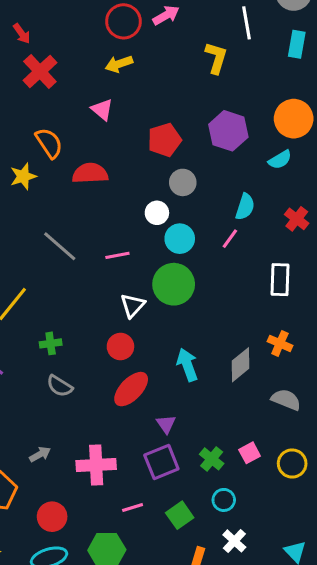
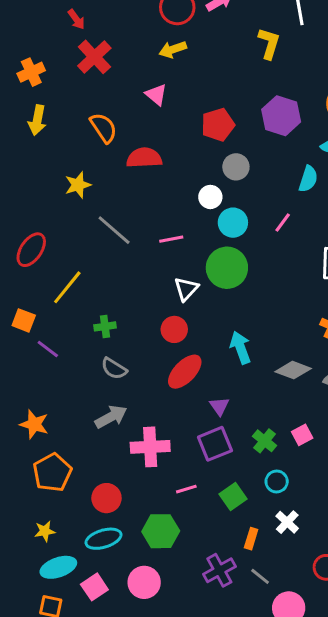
yellow star: (23, 176) -> (78, 185), moved
cyan semicircle: (245, 207) -> (308, 179), moved
gray diamond: (240, 365) -> (293, 370), moved, turned 60
gray arrow: (40, 454) -> (111, 417), moved, size x1.5

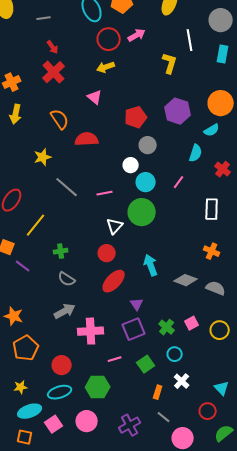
red arrow: (76, 19) -> (53, 47), moved
purple cross: (219, 570) -> (130, 425), moved

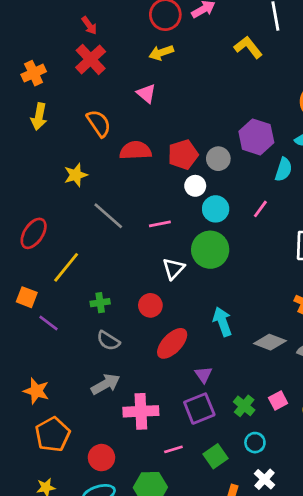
yellow L-shape: (170, 63) -> (248, 47), turned -55
purple hexagon: (178, 111) -> (256, 137), moved
red pentagon: (136, 117) -> (183, 155), moved
red circle: (107, 253) -> (150, 305), moved

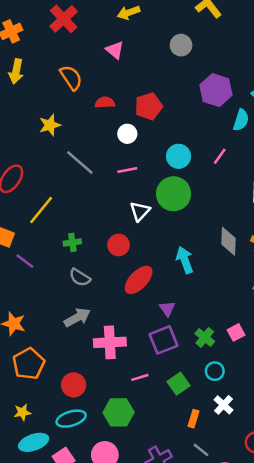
red semicircle: (135, 151) -> (105, 103), size x0.7
gray circle: (218, 159) -> (181, 45), moved
white circle: (195, 186) -> (127, 134), moved
gray diamond: (270, 342) -> (228, 241), moved, turned 72

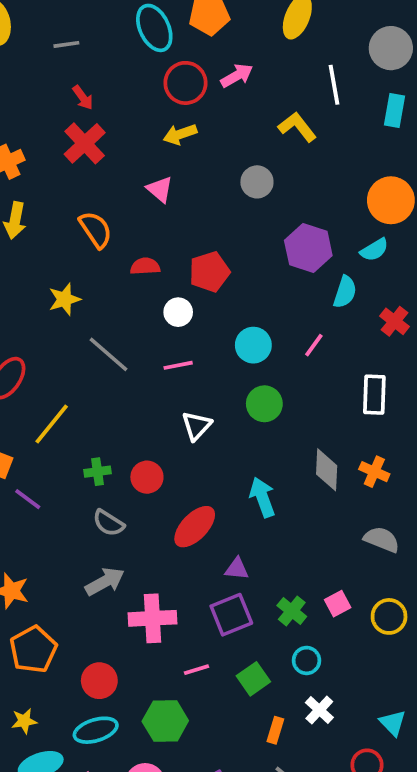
green circle: (174, 194) -> (264, 404), moved, size x0.7
red circle: (119, 245) -> (147, 477), moved
purple triangle: (167, 309) -> (237, 569), turned -49

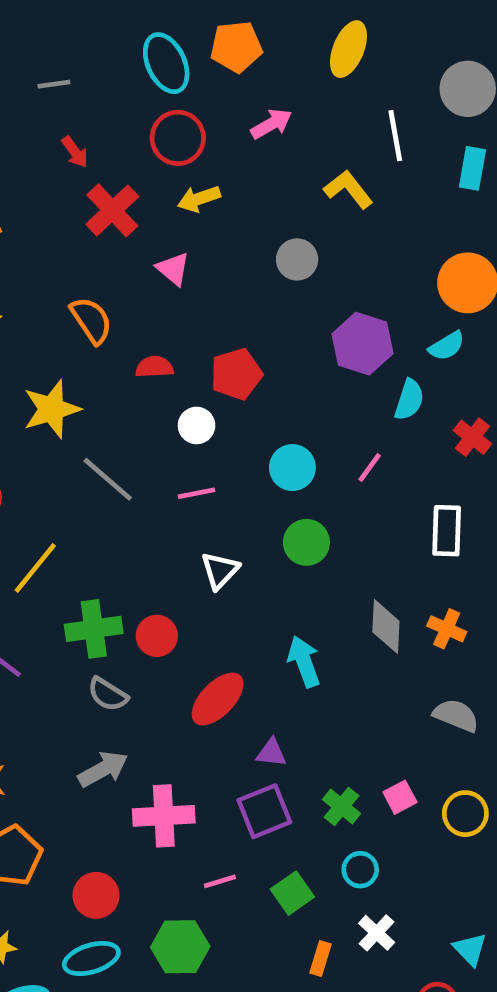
red circle: (185, 83) -> (178, 138), moved
red cross: (85, 143) -> (112, 210), moved
yellow star: (64, 299) -> (52, 409), size x1.4
green cross: (97, 472) -> (94, 629), size x1.6

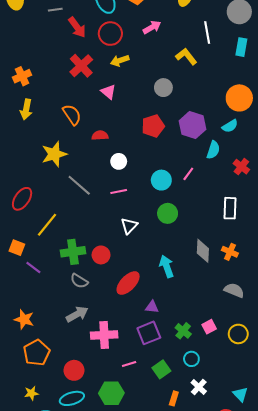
red arrow: (75, 152) -> (77, 27), moved, size x1.5
red pentagon: (236, 374) -> (153, 126), moved
pink line: (370, 468) -> (188, 174), moved

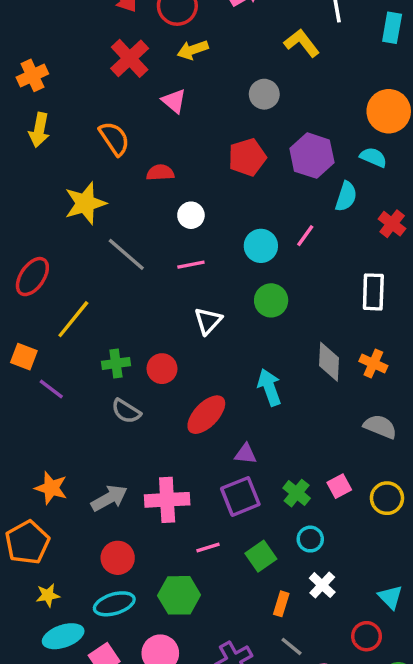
cyan semicircle: (230, 126) -> (373, 157), turned -126
green cross: (73, 252) -> (116, 363), size x0.7
gray arrow: (77, 314) -> (109, 498), moved
orange star: (24, 319) -> (51, 488), moved
orange pentagon: (37, 353) -> (27, 542), moved

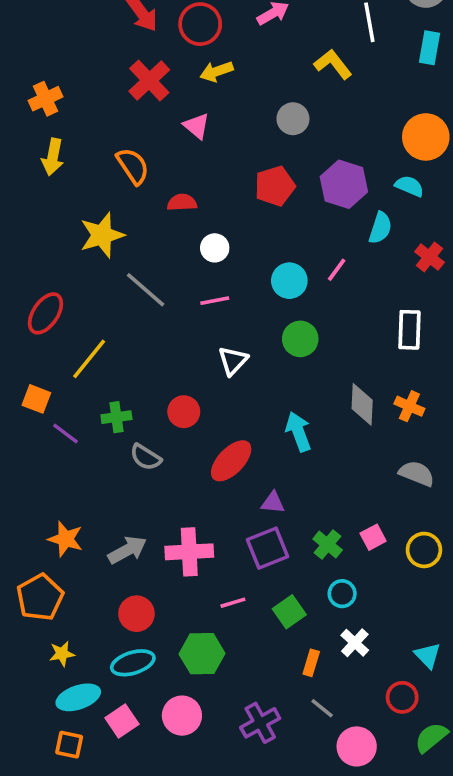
green cross: (116, 363) -> (116, 417), moved

